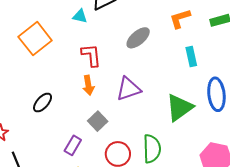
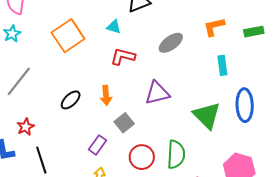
cyan triangle: (80, 16) -> (114, 27), moved
red L-shape: (91, 55) -> (123, 56), turned -75
orange arrow: (88, 85) -> (106, 95), moved
green triangle: (180, 108) -> (207, 115), turned -44

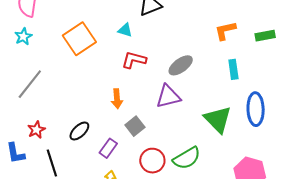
gray ellipse: (171, 43) -> (181, 65), moved
black ellipse: (71, 100) -> (79, 131), moved
green semicircle: (176, 154) -> (187, 158), turned 56

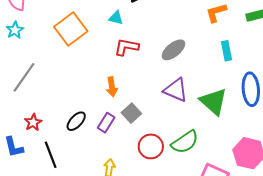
purple triangle: (168, 97) -> (176, 90), moved, turned 40
purple rectangle: (108, 148) -> (106, 123), moved

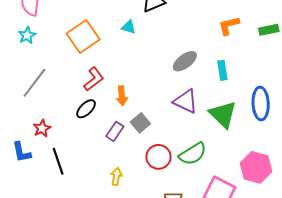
red L-shape: (127, 47) -> (94, 79), moved, turned 130
cyan rectangle: (226, 51) -> (222, 70), moved
black ellipse: (76, 121) -> (86, 109), moved

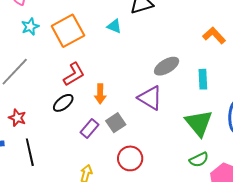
orange L-shape: (229, 26) -> (214, 35), turned 55
cyan star: (27, 35) -> (30, 27), moved
purple triangle: (186, 101) -> (150, 98), moved
red star: (42, 128) -> (17, 118), turned -30
green semicircle: (193, 154) -> (199, 160), moved, size x0.7

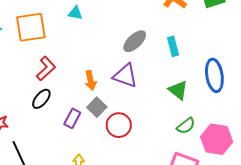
orange square: (68, 31) -> (31, 27), turned 32
orange arrow: (100, 94) -> (91, 80), moved
green triangle: (199, 123) -> (178, 90), size x0.7
red circle: (130, 158) -> (119, 125), moved

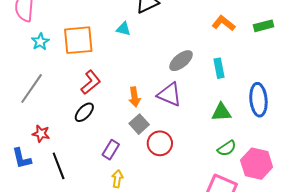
green triangle: (178, 90) -> (221, 112), turned -45
purple rectangle: (72, 118) -> (111, 150), moved

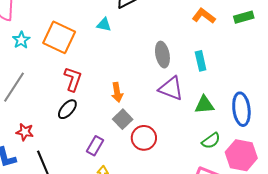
orange square: (78, 40) -> (59, 37), turned 32
gray ellipse: (181, 61) -> (162, 55), turned -60
red L-shape: (91, 82) -> (73, 79), turned -30
purple triangle: (170, 94) -> (171, 88), moved
blue ellipse: (258, 100) -> (241, 109), moved

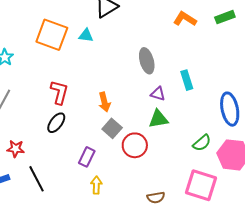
orange square: (59, 37) -> (52, 35), moved
cyan rectangle: (201, 61) -> (187, 80), moved
purple triangle: (171, 88) -> (158, 94), size x0.6
green triangle: (204, 105) -> (158, 119), moved

